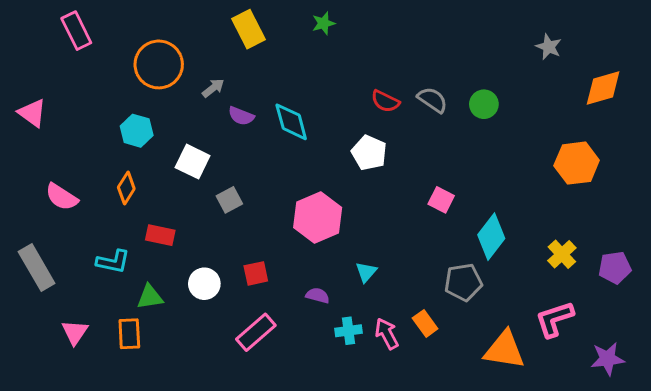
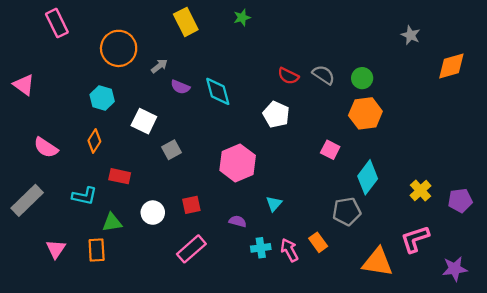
orange hexagon: (577, 163) -> (365, 113), moved
gray rectangle: (37, 268) -> (27, 200), turned 76

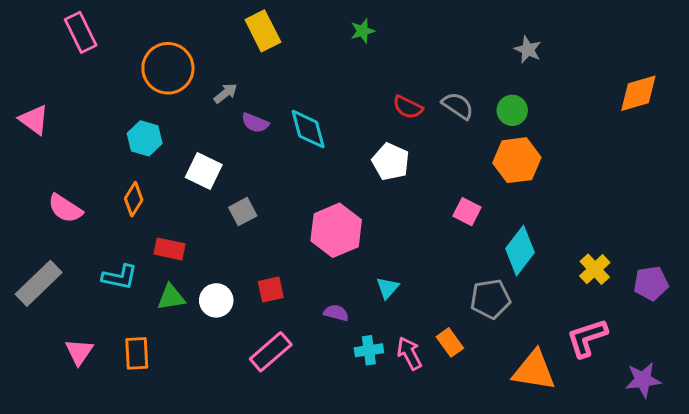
green star: (242, 18) -> (363, 31), moved
gray star: (411, 35) -> (528, 50), moved
green triangle: (112, 222) -> (171, 297), moved

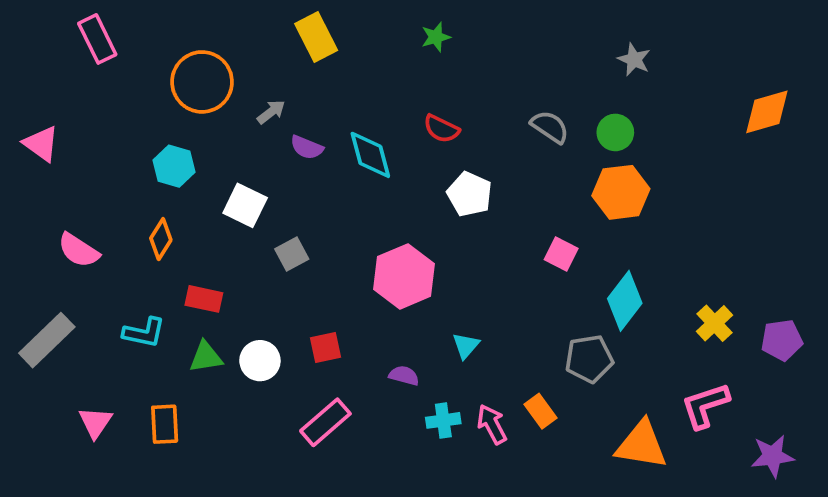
red semicircle: (408, 107) -> (441, 129), moved

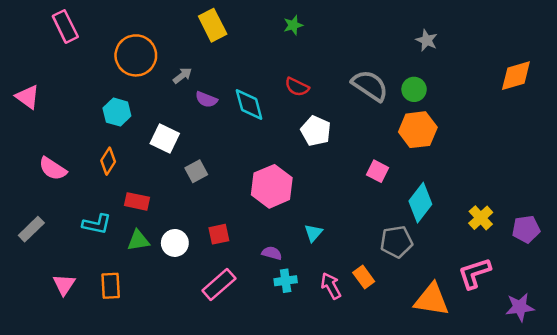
gray semicircle: (550, 127) -> (370, 86), size x1.4
gray rectangle: (47, 340) -> (31, 229), size x0.7
cyan cross: (443, 420) -> (286, 281), moved

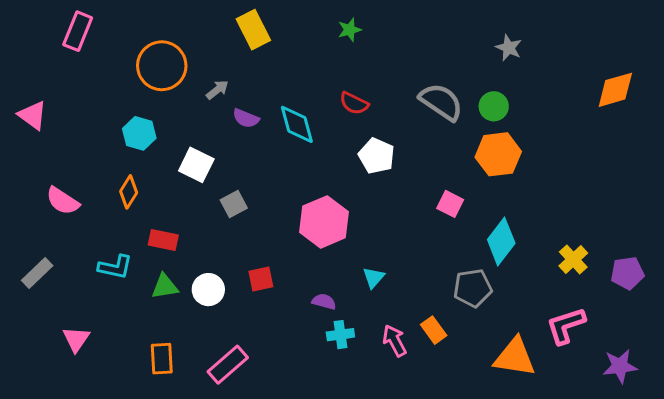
pink rectangle: (65, 26) -> (78, 31), turned 48
pink rectangle: (219, 285) -> (228, 365), moved
orange rectangle: (111, 286) -> (162, 359), moved

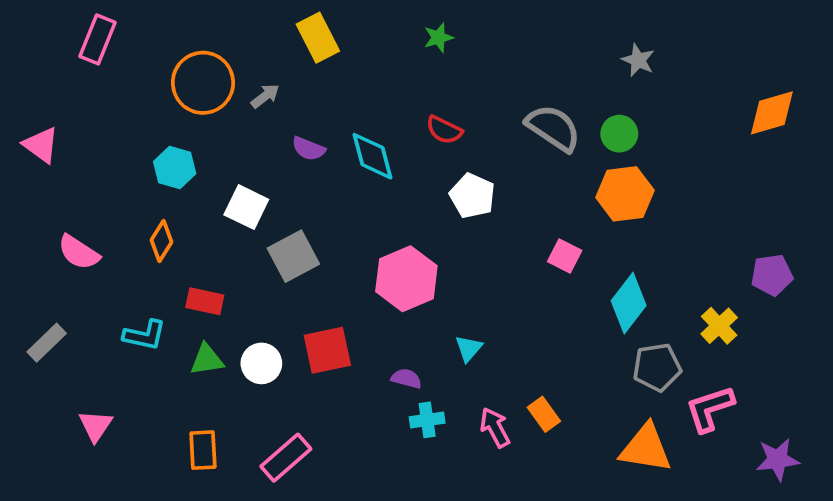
gray arrow: (217, 90) -> (265, 96), moved
gray square: (234, 204) -> (293, 256), size x1.5
purple pentagon: (627, 273) -> (772, 275), moved
red square: (261, 279) -> (327, 350), size x1.5
gray pentagon: (473, 288) -> (657, 367), moved

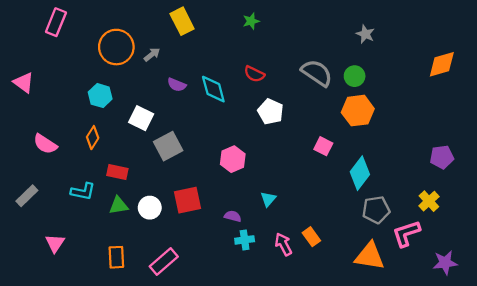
pink hexagon: (406, 279) -> (233, 159), size x0.7
yellow cross: (719, 326) -> (429, 201), moved

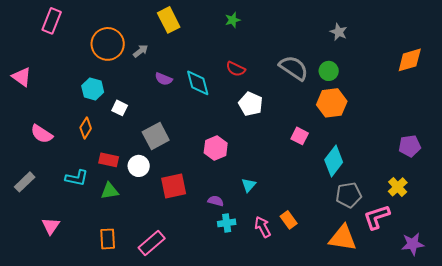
white square: (141, 118) -> (120, 108), moved, size x0.7
white circle: (150, 208) -> (139, 166), moved

